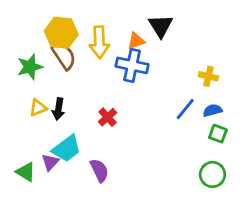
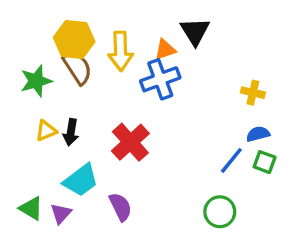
blue cross: (132, 65) -> (160, 79), turned -32
blue line: (185, 109) -> (231, 160), moved
red cross: (108, 117) -> (130, 142), size x1.6
purple triangle: (50, 162) -> (61, 213), moved
green circle: (212, 174) -> (220, 212), moved

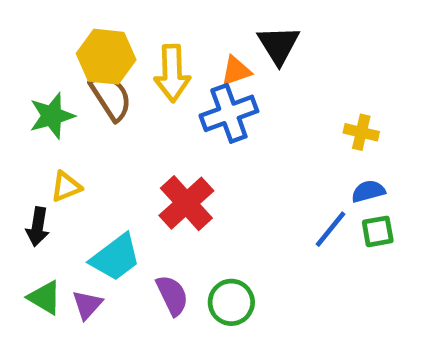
black arrow: (71, 132) -> (38, 227), moved
green square: (265, 162) -> (378, 231), turned -30
green circle: (220, 212) -> (231, 302), moved

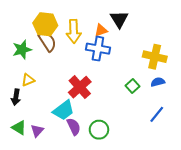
blue cross: (229, 113) -> (98, 49), turned 30
yellow cross: (361, 132) -> (155, 57), size x1.6
blue line: (330, 229) -> (157, 114), moved
green square: (378, 231) -> (132, 86), moved, turned -32
cyan trapezoid: (116, 257) -> (64, 110), moved

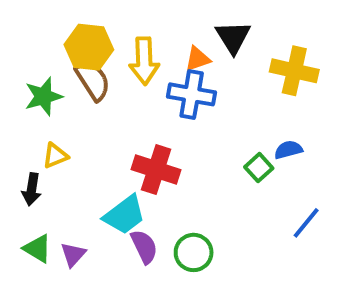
yellow cross: (155, 57) -> (294, 71), moved
blue semicircle: (158, 82) -> (288, 150), moved
red cross: (80, 87) -> (156, 170), turned -30

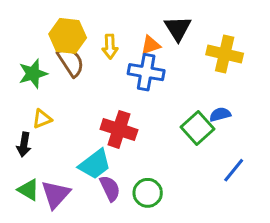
yellow arrow: (144, 61) -> (110, 46), size x0.7
green square: (259, 168) -> (197, 128), size x1.5
purple triangle: (73, 254) -> (56, 194), size x1.5

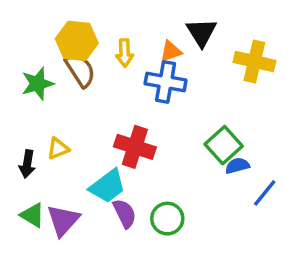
blue semicircle: (220, 114) -> (237, 166), moved
yellow triangle: (42, 119) -> (58, 149), moved

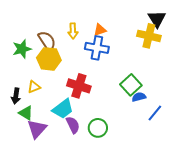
black triangle: (201, 32) -> (157, 19), moved
yellow hexagon: (77, 41) -> (49, 59), moved
green triangle: (32, 215) -> (26, 113), moved

